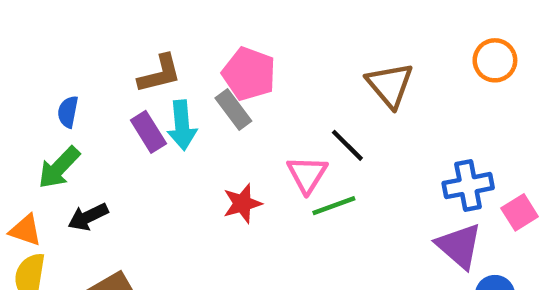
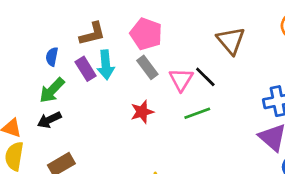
gray rectangle: (233, 110) -> (147, 67), moved
blue semicircle: (68, 112) -> (52, 57), moved
green arrow: (59, 168) -> (52, 90), moved
pink triangle: (307, 174) -> (181, 80), moved

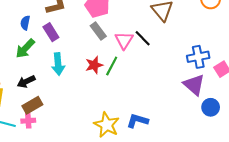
cyan arrow: (106, 65) -> (58, 64), moved
green line: (197, 113) -> (112, 66), moved, turned -42
black arrow: (49, 120) -> (26, 82), moved

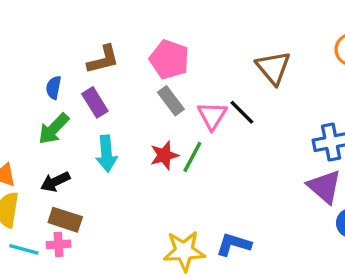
brown rectangle: (32, 105) -> (65, 220), turned 48
yellow star: (107, 125) -> (184, 251), turned -30

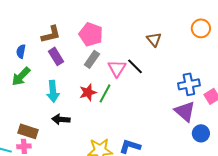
brown triangle: (273, 68) -> (154, 39), size x0.7
gray rectangle: (171, 101) -> (92, 59), turned 72
purple rectangle: (95, 102) -> (56, 56), moved
black arrow: (55, 182) -> (61, 119), moved, turned 30

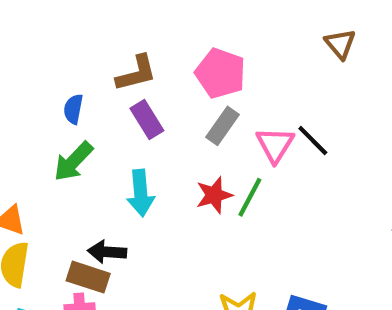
brown triangle: (154, 39) -> (340, 44), moved
black arrow: (61, 119) -> (107, 252), moved

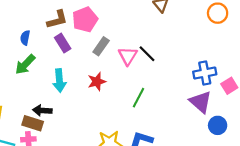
pink pentagon: (220, 73) -> (85, 20), moved, turned 30
green line: (250, 197) -> (138, 98), moved

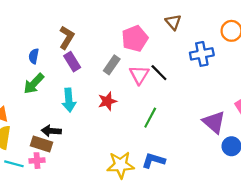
brown L-shape: (57, 20) -> (67, 37), turned -45
pink pentagon: (85, 20) -> (135, 39), moved
blue cross: (205, 73) -> (202, 54), moved

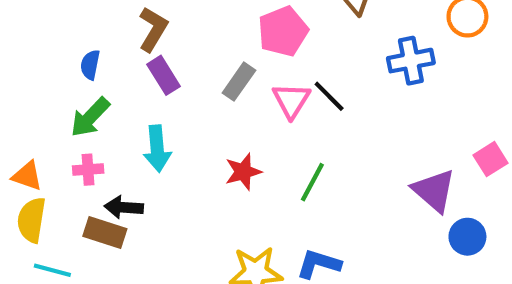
red star: (107, 101) -> (243, 172), moved
pink cross: (37, 161) -> (88, 170), moved

